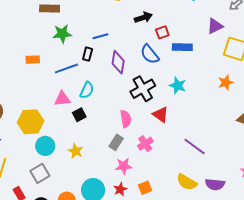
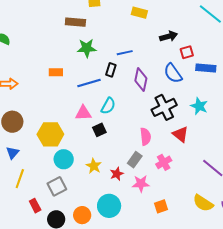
red star: (120, 189) -> (117, 174), moved

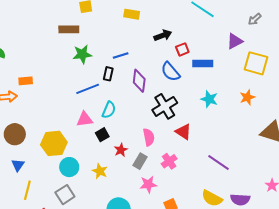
orange rectangle: (56, 72) -> (26, 81), moved
cyan star: (199, 106) -> (209, 99), moved
red star: (117, 174) -> (121, 150), moved

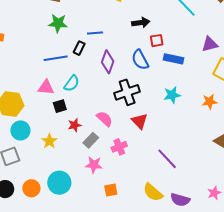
cyan star: (209, 99) -> (172, 95), turned 30
pink semicircle: (149, 137) -> (105, 119), turned -48

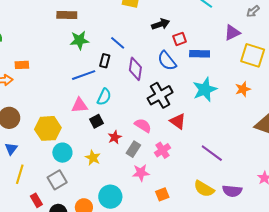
blue line: (95, 33) -> (118, 43), turned 56
cyan star: (172, 95) -> (205, 89), size x1.4

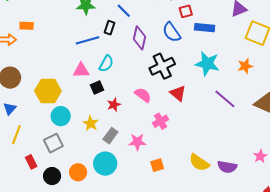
cyan star: (205, 89) -> (207, 64), turned 30
gray rectangle: (133, 149) -> (110, 136), moved
purple line: (212, 153) -> (225, 99), moved

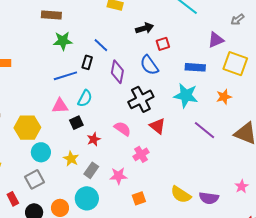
blue rectangle: (205, 28) -> (195, 67), moved

